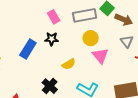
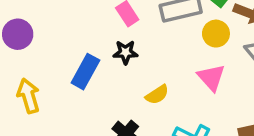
yellow circle: (91, 38) -> (216, 34), moved

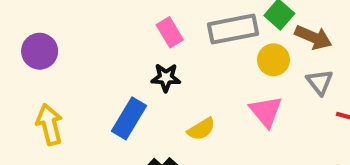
blue rectangle: (85, 72) -> (129, 118), moved

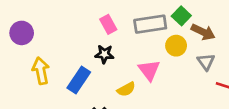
pink triangle: (266, 111) -> (149, 70), moved
yellow arrow: (49, 124) -> (41, 71), moved

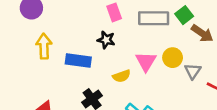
yellow circle: (176, 46) -> (173, 58), moved
gray triangle: (206, 62) -> (193, 71), moved
blue rectangle: (79, 80) -> (78, 60), turned 55

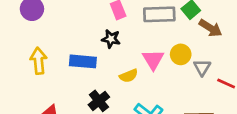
yellow arrow: (44, 46) -> (39, 61), moved

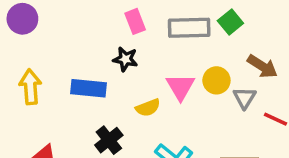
brown arrow: (210, 28) -> (262, 66), moved

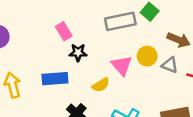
pink rectangle: (135, 21) -> (64, 31), moved
gray triangle: (244, 98) -> (170, 65), turned -30

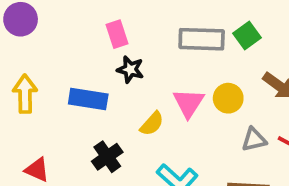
gray triangle: (170, 65) -> (254, 140), moved, turned -48
yellow semicircle: (101, 85) -> (152, 124), turned -30

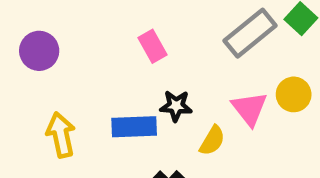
gray rectangle: (202, 39) -> (250, 33), turned -30
black star: (130, 69) -> (176, 106), moved

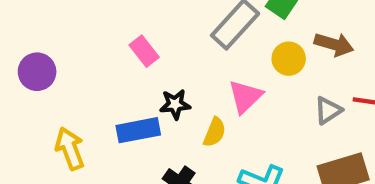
yellow circle: (294, 94) -> (289, 59), moved
pink triangle: (249, 109) -> (245, 97), turned 33

